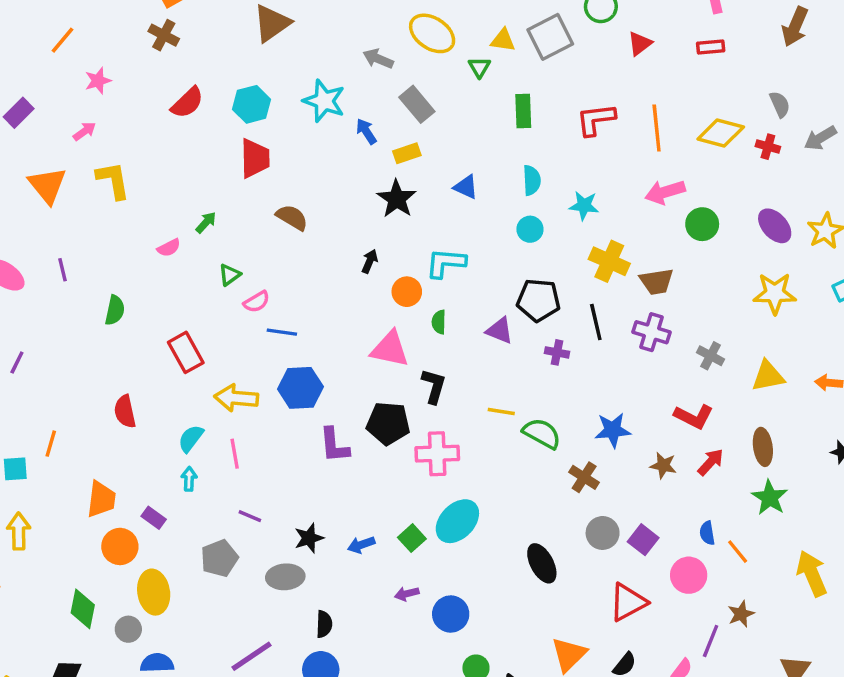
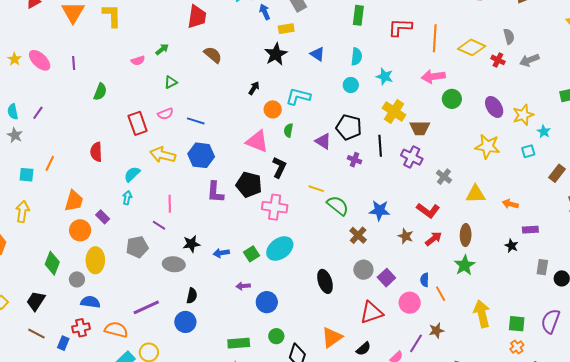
pink semicircle: (257, 302) -> (165, 114), moved
pink line: (235, 454) -> (170, 204), moved

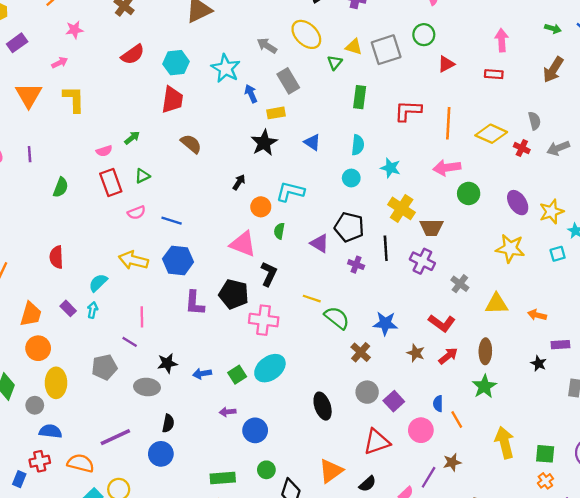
red rectangle: (138, 123) -> (111, 183), moved
purple rectangle: (103, 217) -> (68, 308), moved

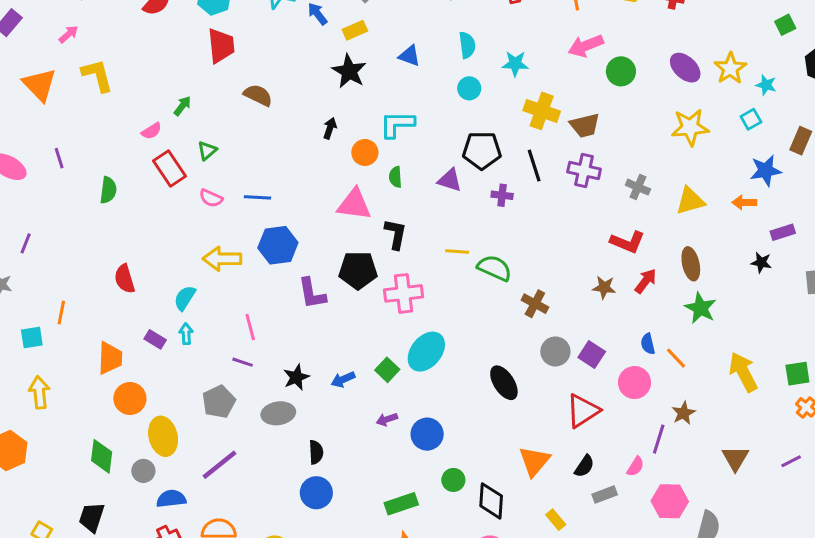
pink semicircle: (136, 213) -> (211, 198), turned 60
blue star: (385, 323) -> (766, 171), moved
purple line: (115, 437) -> (219, 465), moved

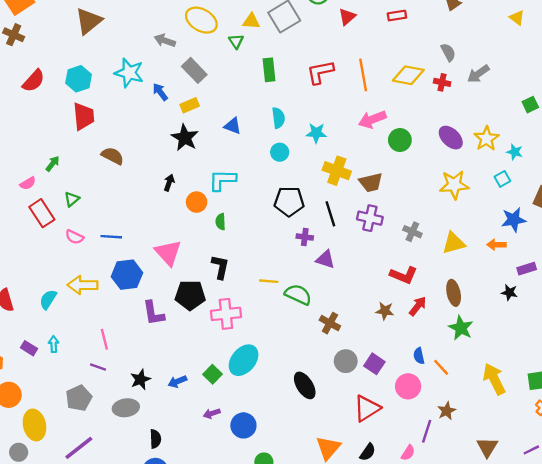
purple triangle: (450, 180) -> (325, 259), moved
pink triangle: (354, 204) -> (168, 253), moved, turned 40
cyan semicircle: (185, 298) -> (48, 299), moved

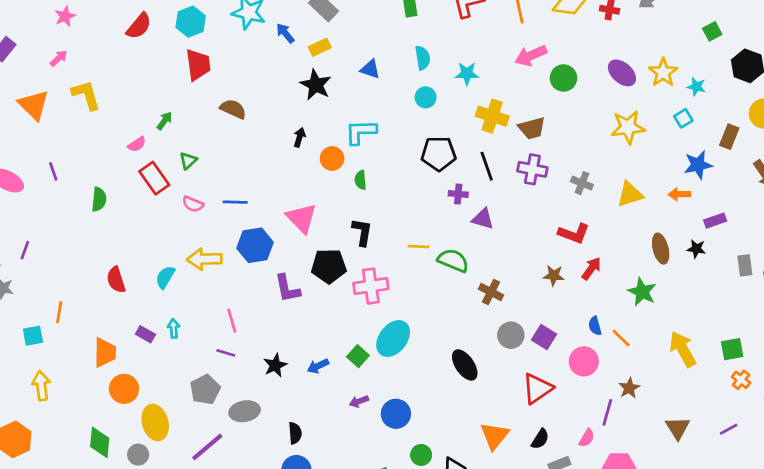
brown ellipse: (454, 293) -> (661, 249), moved
gray ellipse: (126, 408) -> (245, 411), moved

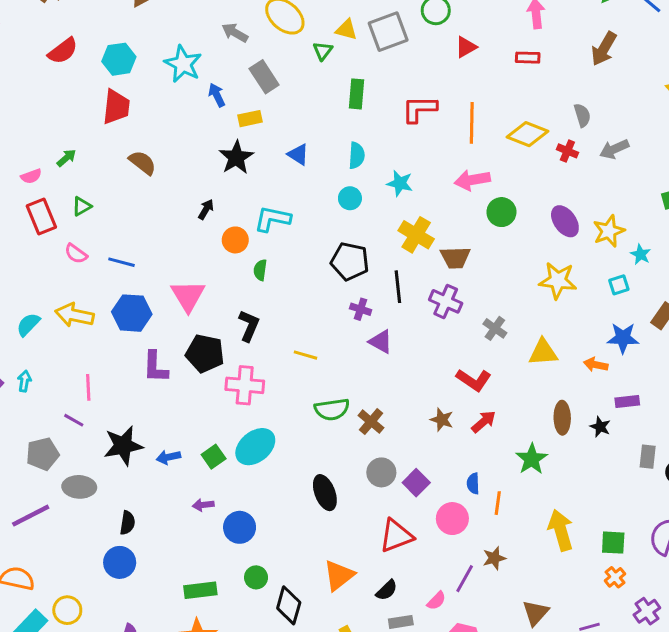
green semicircle: (453, 260) -> (332, 409), moved, turned 136
orange line: (621, 338) -> (498, 503), turned 40
black star: (275, 365) -> (123, 446), size x1.5

